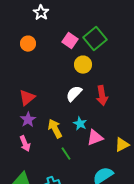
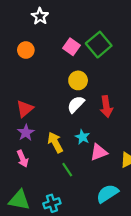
yellow circle: (83, 65) -> (78, 80), moved

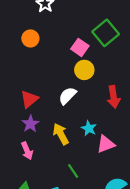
pink square: (72, 47) -> (80, 47), moved
white semicircle: (76, 104) -> (67, 96), moved
green line: (67, 170) -> (73, 171), moved

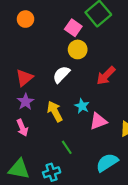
red arrow: (114, 97) -> (106, 76), turned 54

